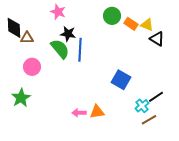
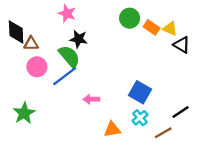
blue line: (80, 50) -> (65, 76), moved, turned 50
pink circle: (32, 67) -> (37, 67), moved
cyan cross: (142, 106) -> (140, 118), moved
pink arrow: (79, 113) -> (91, 99), moved
brown line: (149, 120) -> (163, 133), moved

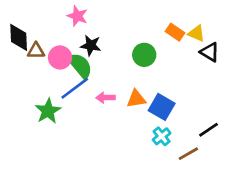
green circle: (130, 18) -> (144, 55), moved
pink circle: (37, 67) -> (60, 57), moved
pink arrow: (91, 99) -> (105, 98), moved
green star: (24, 113) -> (48, 111), moved
orange triangle: (112, 129) -> (136, 99), moved

